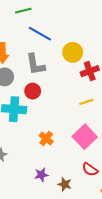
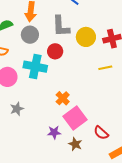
yellow circle: (73, 52) -> (86, 37), moved
pink square: (85, 137) -> (75, 118), moved

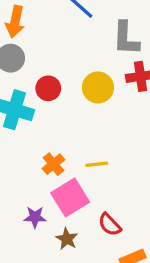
gray L-shape: (61, 26) -> (126, 38), moved
yellow circle: (86, 37) -> (98, 87), moved
yellow line: (105, 68) -> (97, 164), moved

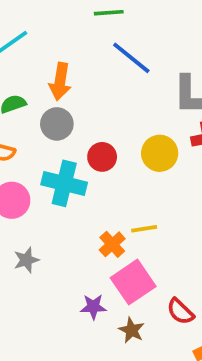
yellow line: (97, 164) -> (144, 229), moved

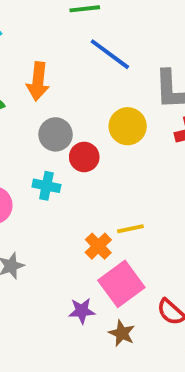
gray circle: (57, 124) -> (56, 134), moved
yellow circle: (160, 153) -> (128, 126), moved
cyan cross: (64, 183) -> (46, 186), size x0.6

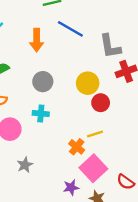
orange arrow: (38, 81) -> (37, 40), moved
yellow circle: (128, 126) -> (88, 83), moved
red circle: (84, 157) -> (101, 103), moved

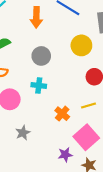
yellow circle: (88, 83) -> (81, 45), moved
orange cross: (77, 147) -> (62, 114), moved

